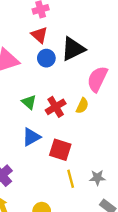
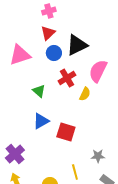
red triangle: (39, 35) -> (48, 33), turned 35
red cross: (56, 107) -> (67, 78), moved
yellow line: (71, 179) -> (75, 172), moved

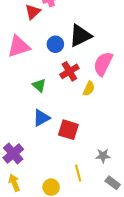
red triangle: (48, 33) -> (33, 12), moved

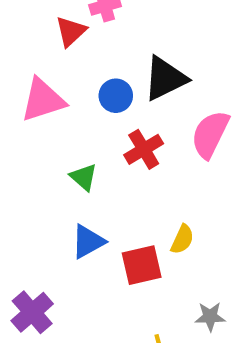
yellow semicircle: (89, 89) -> (182, 239), moved
red square: (68, 130) -> (142, 265), turned -30

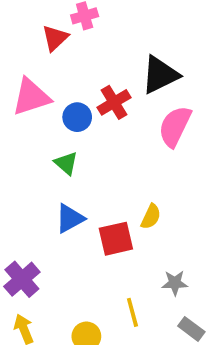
black triangle: (165, 79) -> (160, 75), moved
blue circle: (116, 96) -> (77, 117), moved
red cross: (144, 149) -> (114, 102), moved

